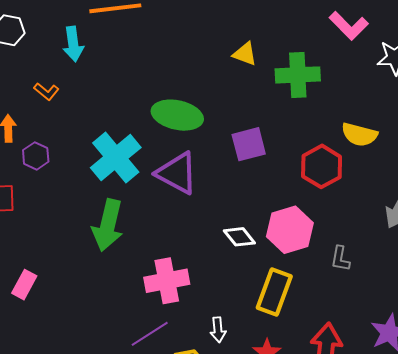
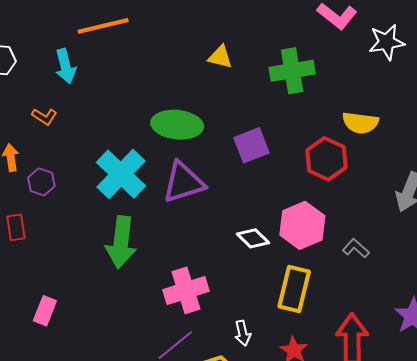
yellow triangle: (245, 54) -> (220, 57), moved
purple triangle: (177, 173) -> (184, 182), turned -39
gray L-shape: (340, 259) -> (356, 248), turned 128

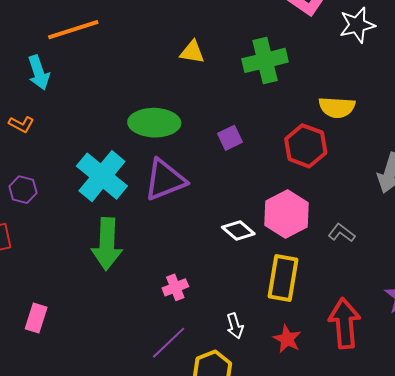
purple square: (251, 145) -> (230, 138), size x0.7
pink cross: (186, 290) -> (175, 287), size x0.6

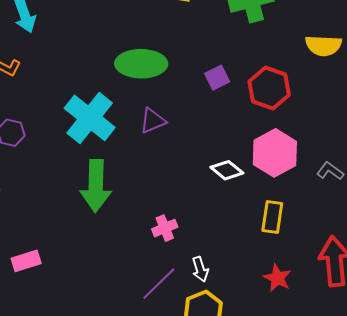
red hexagon: (306, 146) -> (269, 88), moved
purple triangle: (165, 180) -> (153, 121), size x0.6
yellow rectangle: (283, 278) -> (272, 217), size x0.7
pink rectangle: (36, 318) -> (26, 261), turned 56
white arrow: (235, 326) -> (200, 269), moved

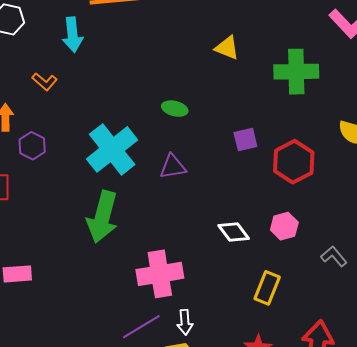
green ellipse: (141, 64) -> (175, 109), size x0.5
pink hexagon: (275, 153) -> (284, 226), size x0.6
pink cross: (165, 228) -> (160, 274), size x1.8

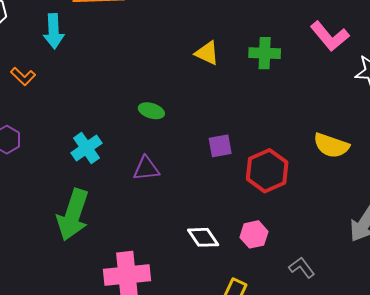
green cross: (296, 72) -> (265, 53), moved, size x0.7
cyan cross: (112, 149) -> (86, 148), size x0.6

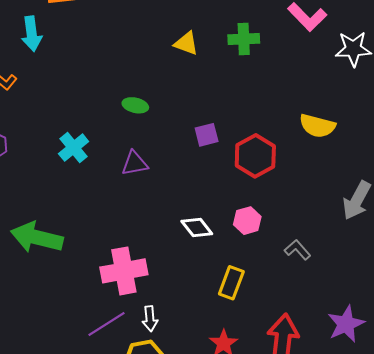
green arrow: (73, 215) -> (37, 237), moved, turned 90

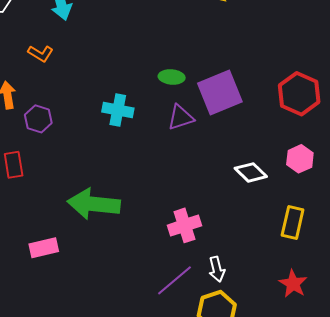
green ellipse: (135, 105) -> (172, 77), moved
purple square: (207, 135) -> (220, 92), moved, size x1.8
cyan cross: (74, 148) -> (118, 110), turned -32
pink cross: (124, 271) -> (184, 225), size x0.7

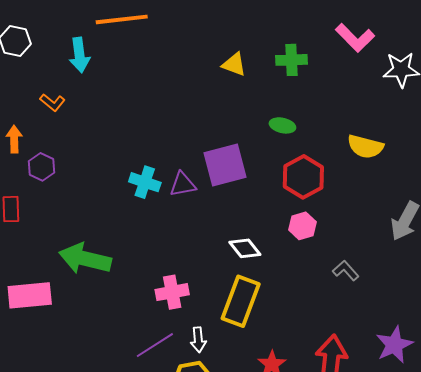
green ellipse: (172, 77) -> (282, 125), moved
cyan cross: (118, 110) -> (145, 182), moved
pink hexagon: (300, 159) -> (302, 226), moved
yellow rectangle: (293, 223) -> (241, 301), moved, size x1.5
pink rectangle: (44, 248) -> (30, 295), size x1.5

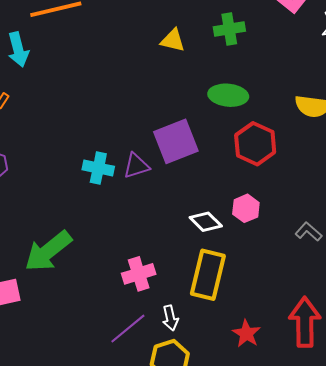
green ellipse: (282, 125) -> (228, 95), size x1.5
pink hexagon: (302, 226) -> (246, 208), moved
green arrow: (85, 259) -> (48, 251), turned -45

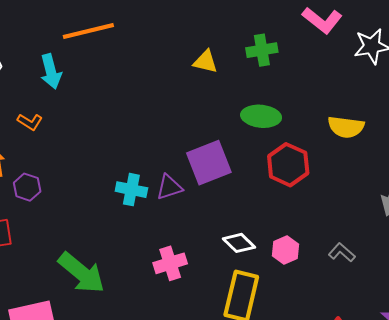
pink hexagon: (246, 208) -> (286, 250), moved
green arrow: (48, 251) -> (82, 273), turned -102
pink cross: (139, 274) -> (170, 263), moved

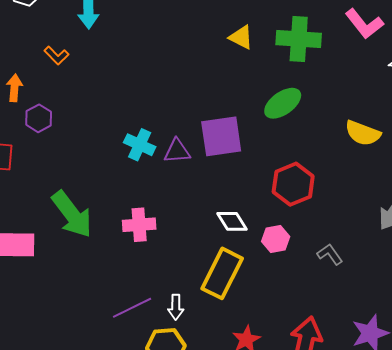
green cross: (262, 50) -> (299, 39), size x1.4
green ellipse: (261, 116) -> (283, 103), turned -54
red hexagon: (288, 165) -> (293, 184), moved
pink cross: (170, 263) -> (139, 225), moved

